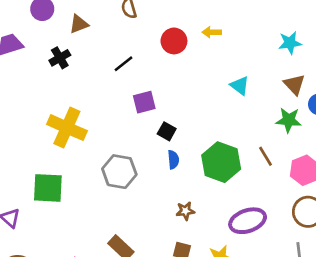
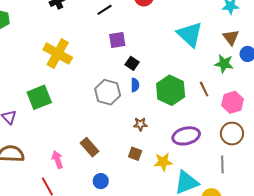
cyan triangle: (240, 86) -> (190, 34), size x1.8
gray hexagon: (119, 172) -> (108, 92), moved
green square: (48, 188) -> (39, 97), turned -30

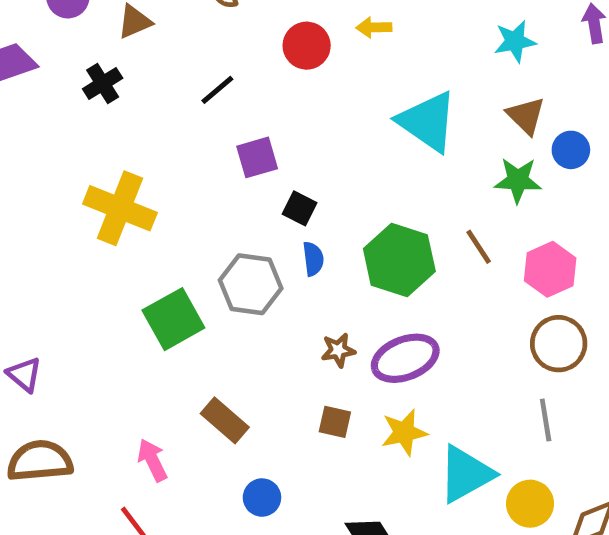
green square: (39, 97) -> (173, 319), moved
purple ellipse: (186, 136) -> (405, 358), moved

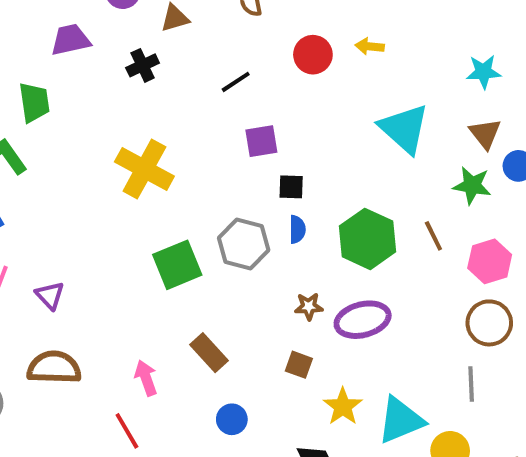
black square: (300, 208) -> (291, 187), turned -32
yellow star: (404, 432) -> (343, 406), moved, turned -30

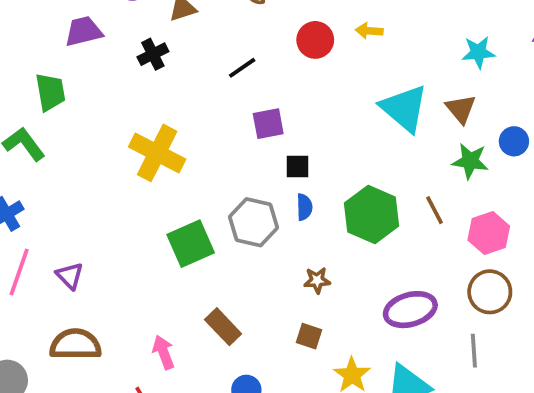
brown triangle: (485, 134) -> (461, 109), moved
purple ellipse: (363, 320) -> (410, 310), moved

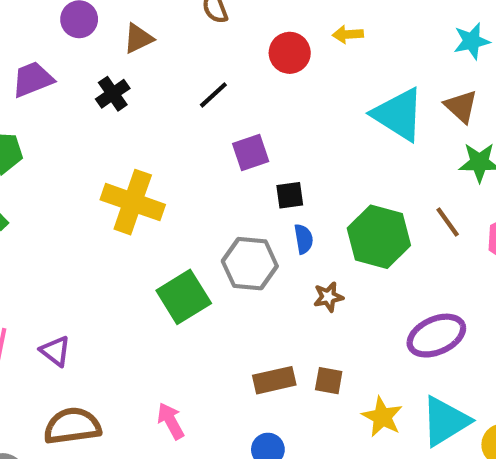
brown star: (317, 280) -> (328, 297), moved
brown rectangle: (223, 327) -> (274, 380), moved, turned -51

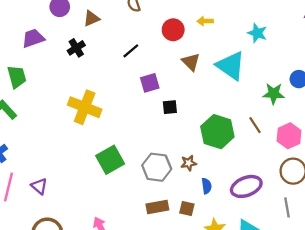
cyan star: (472, 41) -> (257, 33), moved, turned 30
brown triangle: (461, 106) -> (191, 62), moved
blue semicircle: (304, 239) -> (206, 186), moved
gray hexagon: (250, 264) -> (157, 167), moved

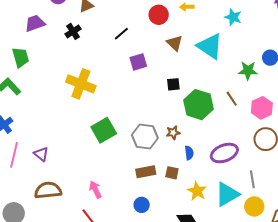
black square: (170, 107) -> (173, 84), moved
gray line: (287, 207) -> (252, 179), moved

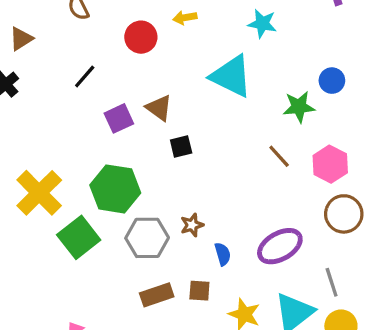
brown triangle: (175, 43) -> (159, 108), moved
yellow cross: (81, 84) -> (39, 193), moved, turned 32
green hexagon: (198, 105) -> (115, 189), moved

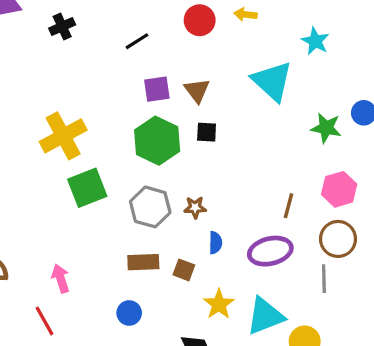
brown line: (279, 156) -> (288, 206), moved, turned 40
green hexagon: (115, 189) -> (157, 141), moved
gray line: (332, 282) -> (324, 279), moved

